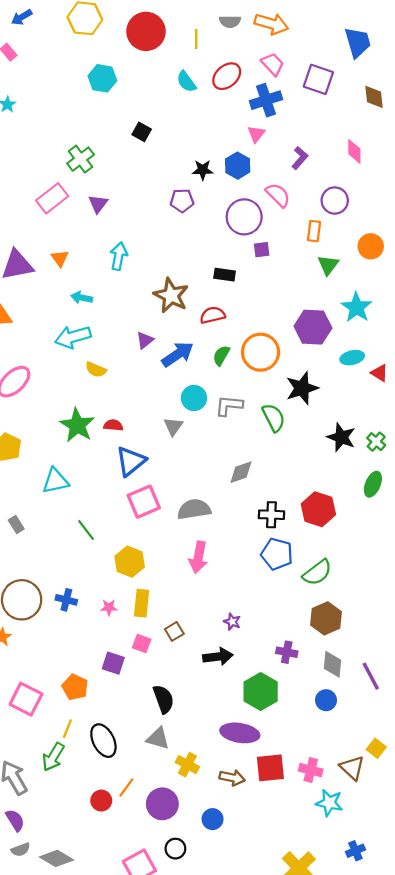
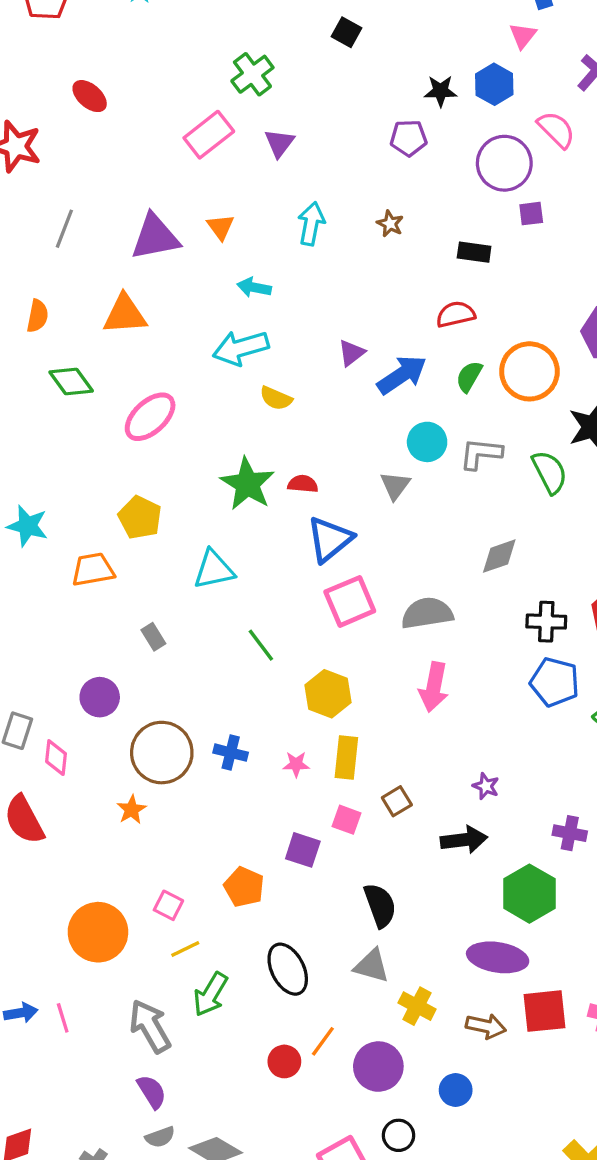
brown star: (171, 295) -> (390, 224), moved, size x0.5
pink square: (26, 699) -> (168, 905), size x0.6
yellow line: (67, 729) -> (185, 949), moved, turned 42

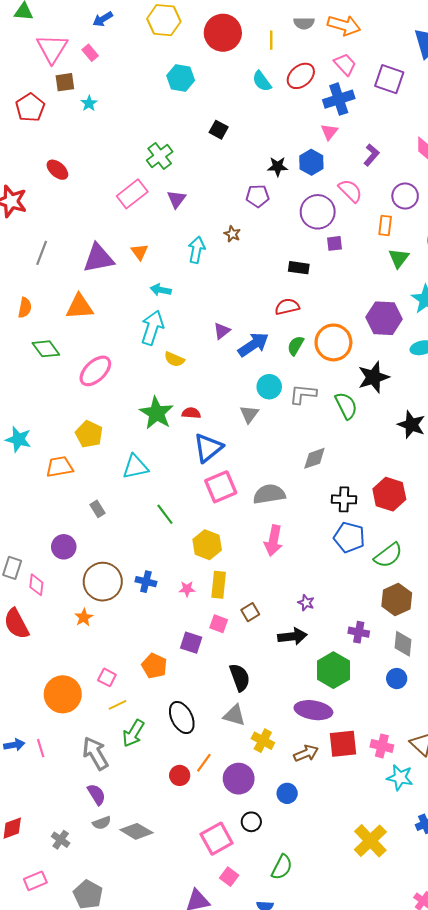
brown star: (390, 224) -> (232, 234), moved
cyan arrow: (241, 348) -> (152, 328), turned 124
brown arrow: (486, 1026) -> (306, 753), turned -35

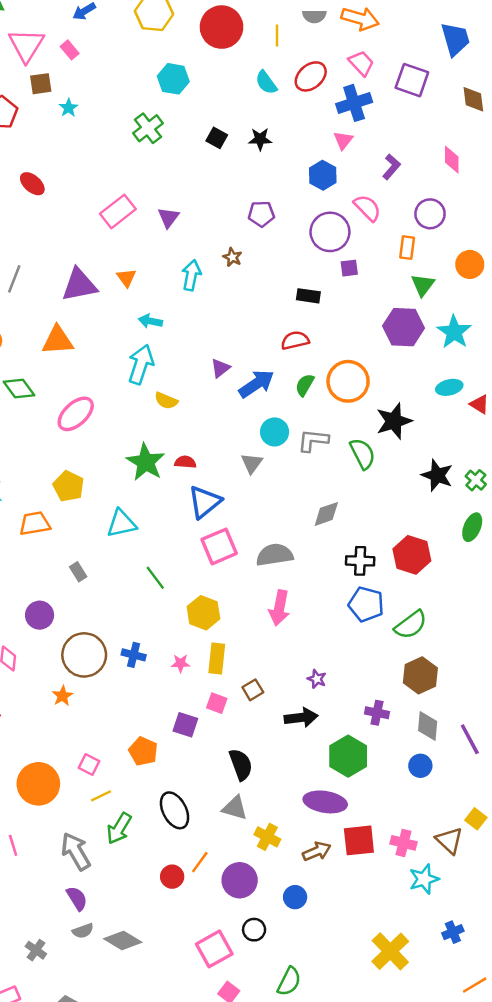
green cross: (160, 156) -> (148, 128), moved
black star: (278, 167) -> (260, 139), moved
purple hexagon: (384, 318) -> (403, 327), moved
cyan star: (400, 778) -> (424, 879), turned -30

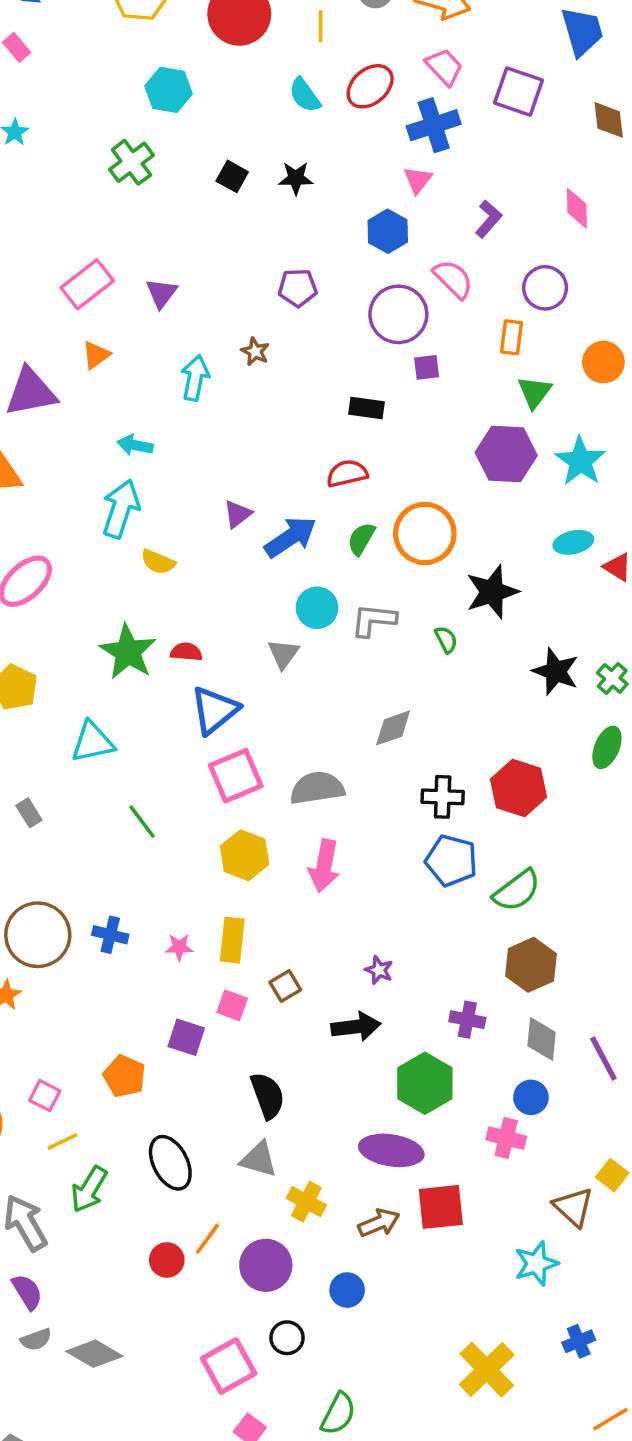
orange triangle: (126, 278) -> (96, 355), moved, turned 30
green semicircle: (363, 454) -> (446, 640), size x0.6
yellow hexagon: (203, 613) -> (245, 855), moved
pink cross: (403, 843) -> (506, 1138), moved

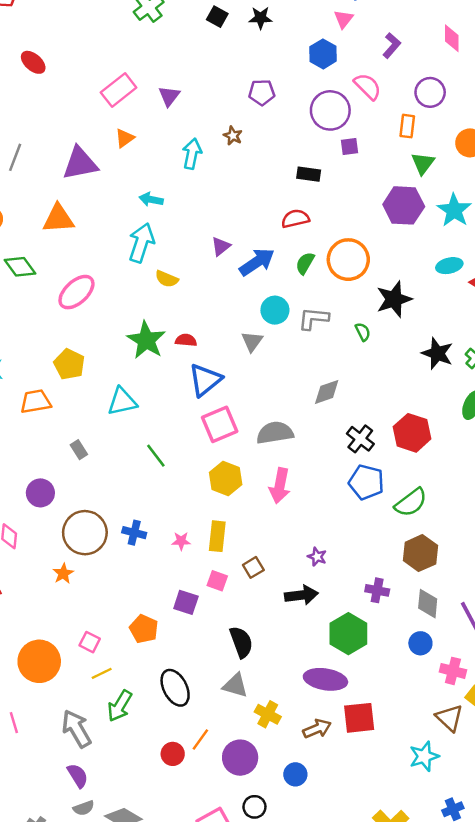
black cross: (443, 797) -> (360, 439), turned 36
pink cross: (506, 1138) -> (453, 671), moved

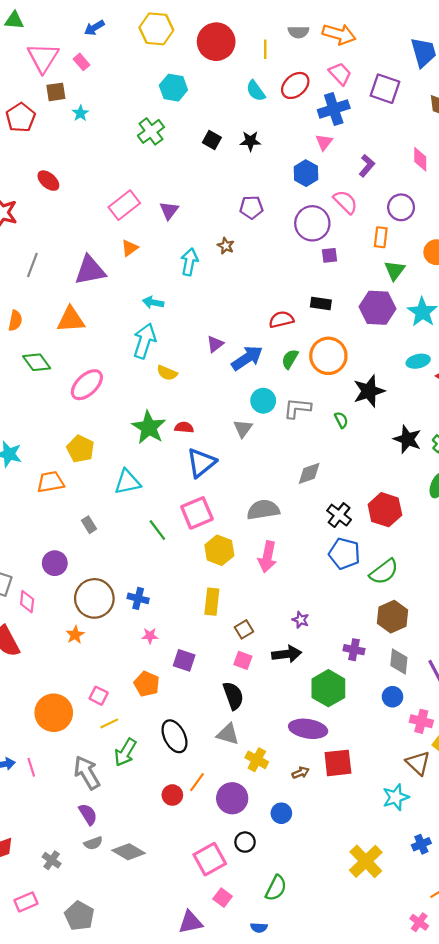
black rectangle: (309, 174) -> (321, 303), moved
pink square: (220, 424) -> (197, 513), moved
pink star: (181, 541) -> (150, 636), moved
pink square: (217, 581) -> (243, 660), moved
brown arrow: (317, 729) -> (301, 773), size x0.7

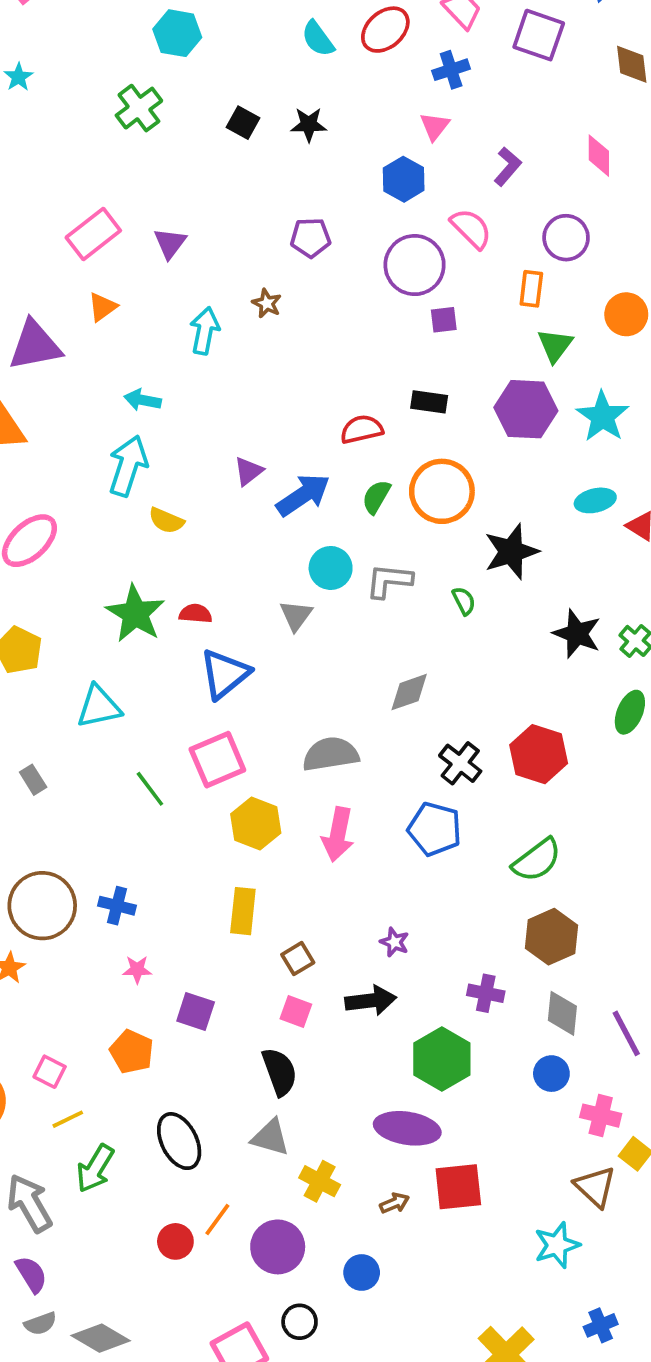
blue cross: (334, 109) -> (451, 70), size x0.7
blue pentagon: (344, 554) -> (435, 829), moved

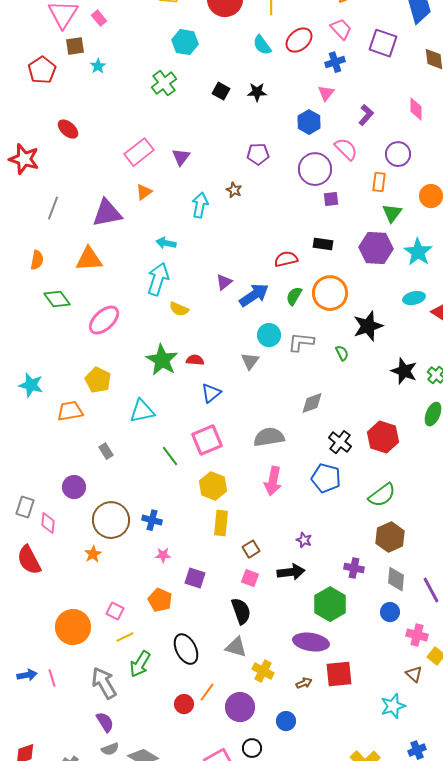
blue triangle: (225, 674) -> (211, 393), size x0.7
yellow hexagon: (256, 824) -> (213, 486), moved
brown triangle: (595, 1187) -> (414, 674), size x0.7

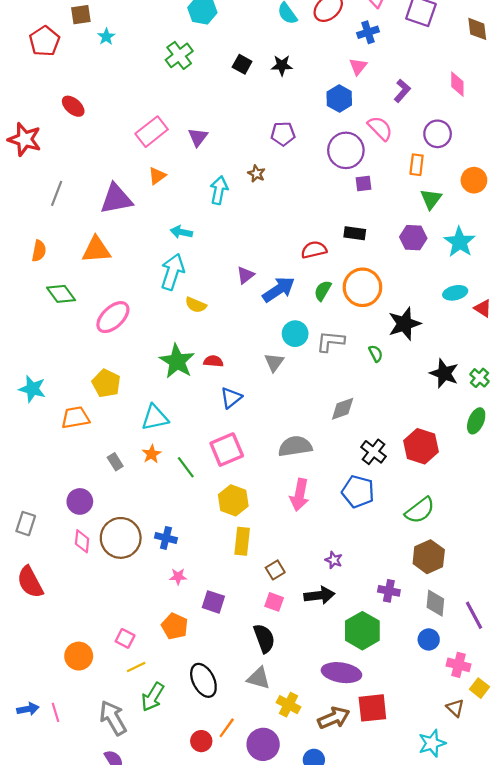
purple hexagon: (376, 248) -> (413, 238), size x0.7
pink diamond: (48, 523) -> (82, 541), moved
orange star: (93, 554) -> (152, 454), moved
orange circle: (73, 627) -> (79, 656), size x0.7
brown arrow: (304, 683) -> (334, 718), size x1.8

